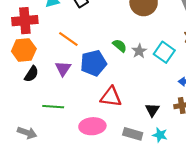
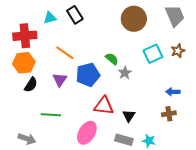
gray star: (139, 51) -> (125, 73), moved
cyan square: (164, 52) -> (153, 54), moved, turned 30
black triangle: (152, 110) -> (129, 116), moved
pink ellipse: (92, 126) -> (87, 133), turned -55

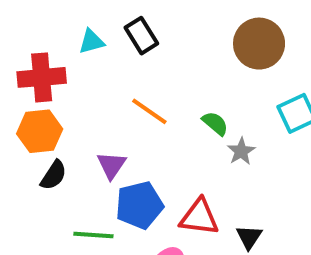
orange line: (65, 53) -> (149, 111), moved
blue pentagon: (88, 75) -> (139, 205), moved

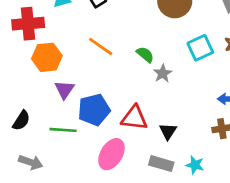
orange hexagon: (40, 131) -> (47, 57), moved
purple triangle: (111, 165) -> (64, 90), moved
black semicircle: (54, 175) -> (21, 121), moved

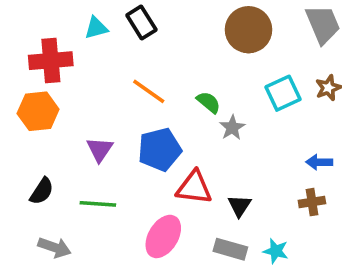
orange hexagon: (47, 57) -> (38, 111), moved
blue pentagon: (94, 110) -> (160, 149), moved

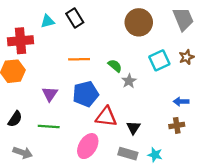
orange line: (149, 91) -> (79, 59), turned -36

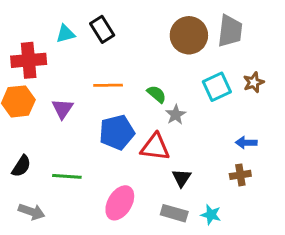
gray trapezoid: (183, 19) -> (230, 31), moved, turned 30
purple triangle: (50, 94) -> (62, 109), moved
red triangle: (106, 117) -> (155, 147), moved

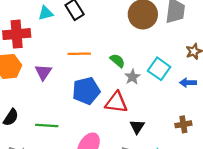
cyan square: (217, 87) -> (159, 69), moved, turned -30
blue arrow: (246, 143) -> (188, 83), moved

